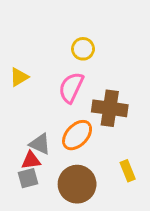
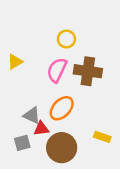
brown cross: (110, 108) -> (88, 71), moved
red triangle: (31, 160) -> (41, 129), moved
yellow rectangle: (128, 171) -> (102, 137), turned -49

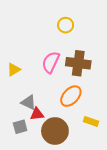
yellow circle: (66, 39) -> (66, 25), moved
yellow triangle: (15, 62) -> (14, 70), moved
orange ellipse: (62, 108) -> (71, 96), moved

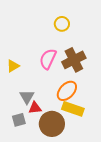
brown cross: (78, 63) -> (74, 60), turned -35
gray triangle: (29, 102) -> (27, 97), turned 35
yellow rectangle: (91, 121) -> (73, 109), moved, size x1.5

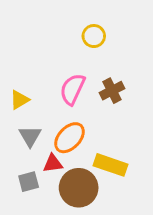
brown cross: (74, 60) -> (112, 91), size x0.7
orange ellipse: (67, 91) -> (70, 138), moved
gray triangle: (27, 97) -> (30, 136), moved

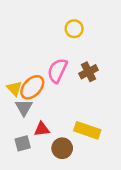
yellow triangle: (19, 100) -> (14, 88), moved, turned -42
orange ellipse: (70, 138) -> (32, 87), moved
brown circle: (79, 188) -> (62, 148), size x0.7

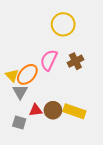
yellow circle: (74, 29) -> (63, 24), size x1.5
gray square: (23, 143) -> (19, 122), turned 32
brown circle: (62, 148) -> (53, 110), moved

